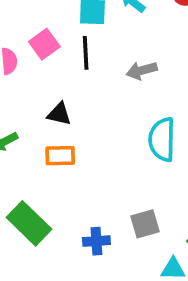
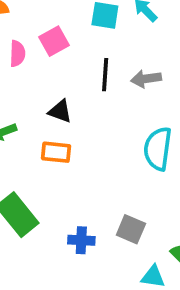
black line: (86, 53) -> (105, 75), moved
gray square: (145, 224) -> (131, 229), turned 32

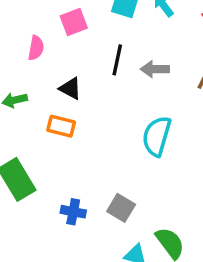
pink semicircle: (17, 54) -> (36, 48), moved

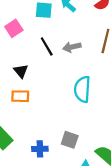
black line: (117, 60) -> (47, 46), turned -30
black triangle: (70, 88) -> (21, 71), turned 35

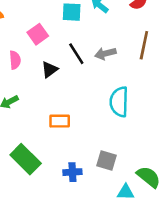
black triangle: (21, 71) -> (50, 70), moved, turned 35
orange rectangle: (20, 96) -> (60, 121), moved

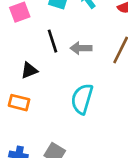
black triangle: (50, 70) -> (29, 70), moved

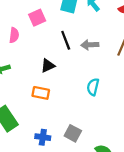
cyan semicircle: (82, 99) -> (93, 87), size x0.7

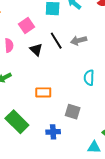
black triangle: (48, 66) -> (36, 50), moved, turned -40
gray square: (73, 133) -> (73, 112), moved

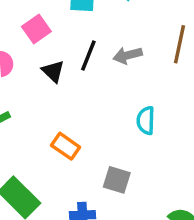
black line: (56, 41) -> (88, 55), turned 54
orange rectangle: (43, 92) -> (66, 146), turned 35

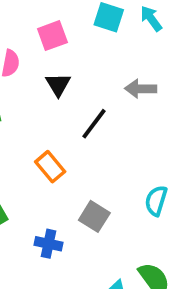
black line: (88, 55) -> (94, 124), moved
cyan semicircle: (146, 120) -> (156, 201), moved

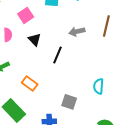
orange rectangle: (50, 167) -> (30, 83), moved

